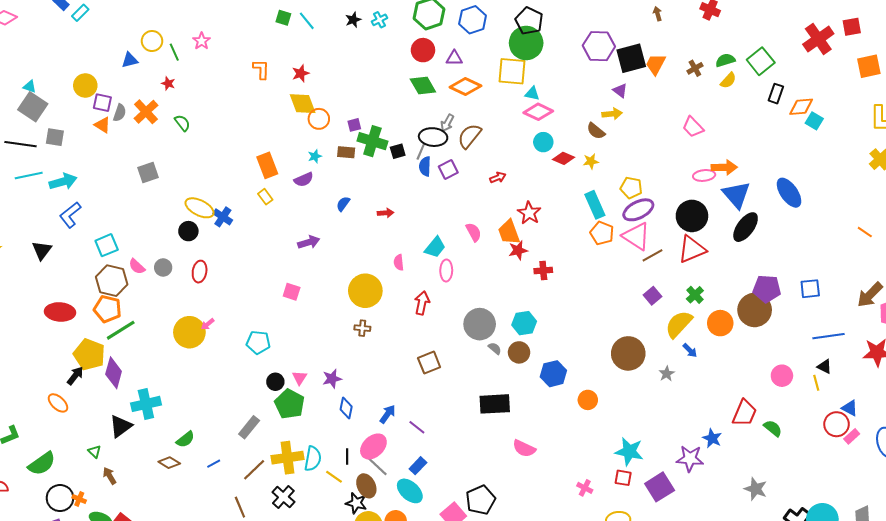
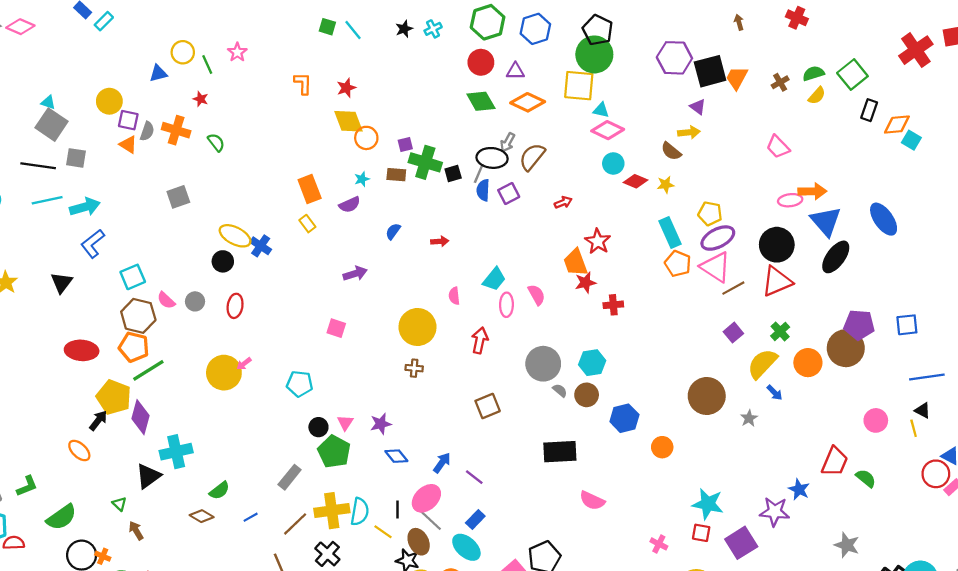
orange cross: (146, 112) -> (176, 130), turned -30
pink semicircle: (474, 232) -> (537, 295), moved
blue diamond: (346, 408) -> (396, 456), turned -50

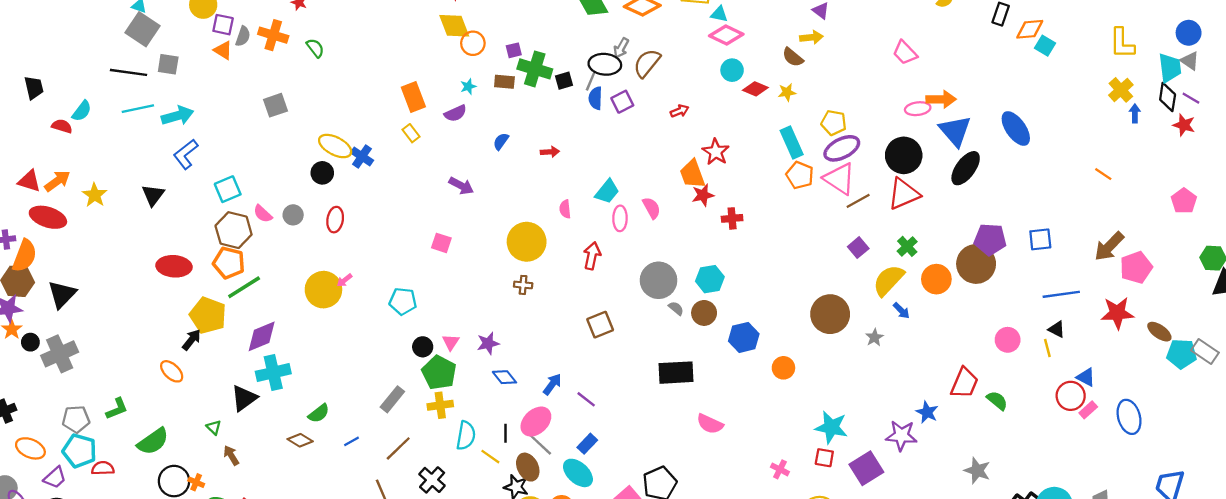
purple arrow: (355, 274) -> (461, 186), turned 45
purple diamond: (140, 417) -> (262, 336), moved, turned 52
yellow cross: (332, 511) -> (440, 405), moved, size x0.7

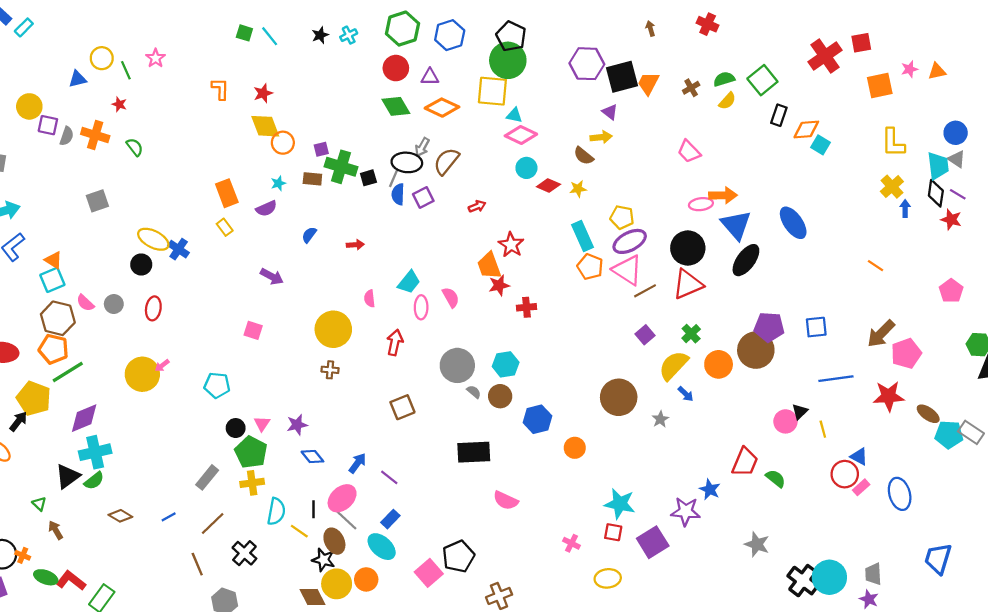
orange triangle: (223, 50) -> (53, 260), moved
black triangle: (1057, 329) -> (800, 412), moved, turned 49
green semicircle: (319, 413) -> (94, 481), moved

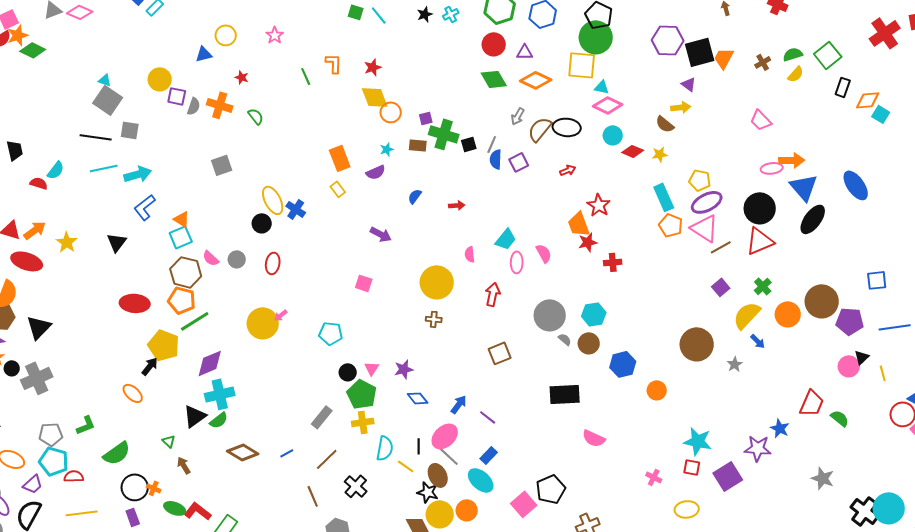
green line: (126, 70) -> (306, 76), moved
black ellipse: (407, 162) -> (567, 127), moved
yellow ellipse: (153, 239) -> (273, 200), turned 36
purple pentagon: (769, 327) -> (850, 321), moved
brown diamond: (120, 516) -> (243, 452), size x1.4

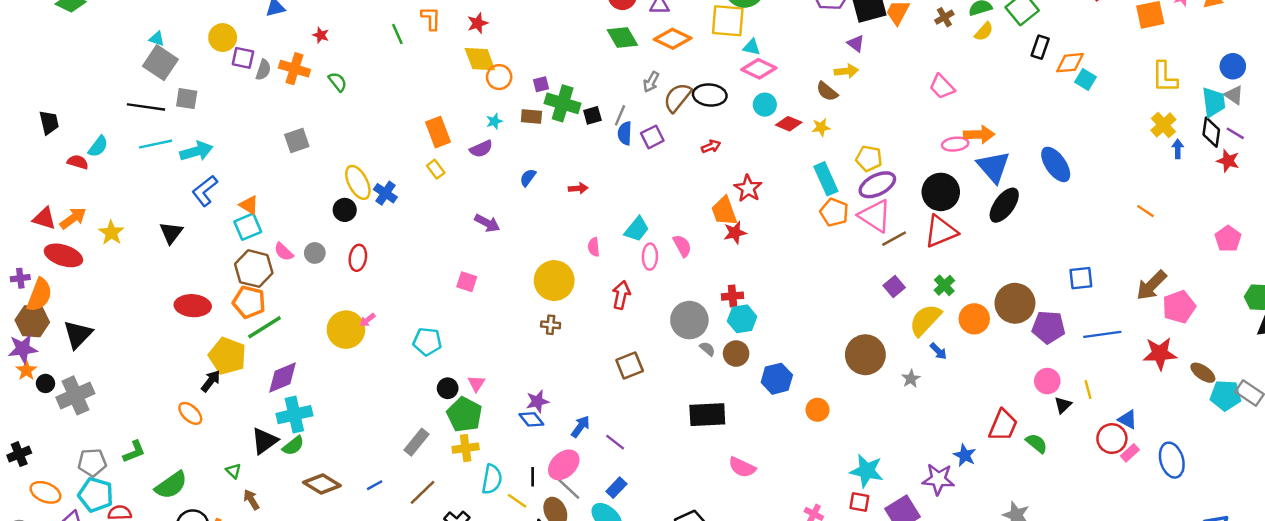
red cross: (613, 262) -> (733, 296), moved
black triangle: (862, 357) -> (1063, 405), moved
purple star: (404, 369) -> (537, 401), moved

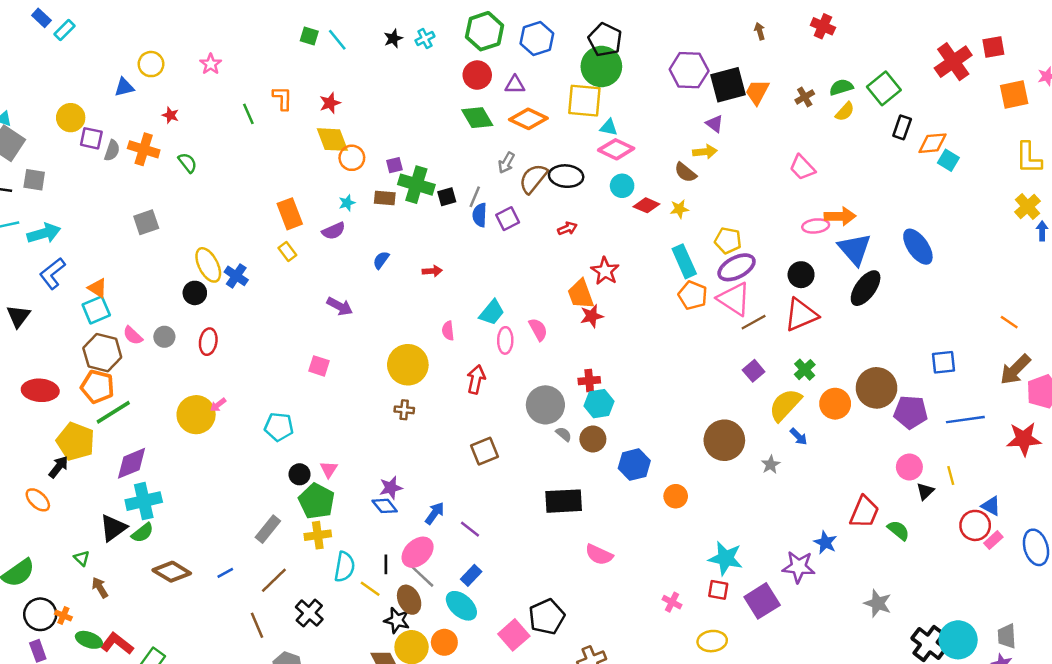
black circle: (941, 192) -> (801, 275), size x0.7
orange line: (1145, 211) -> (1009, 322), moved

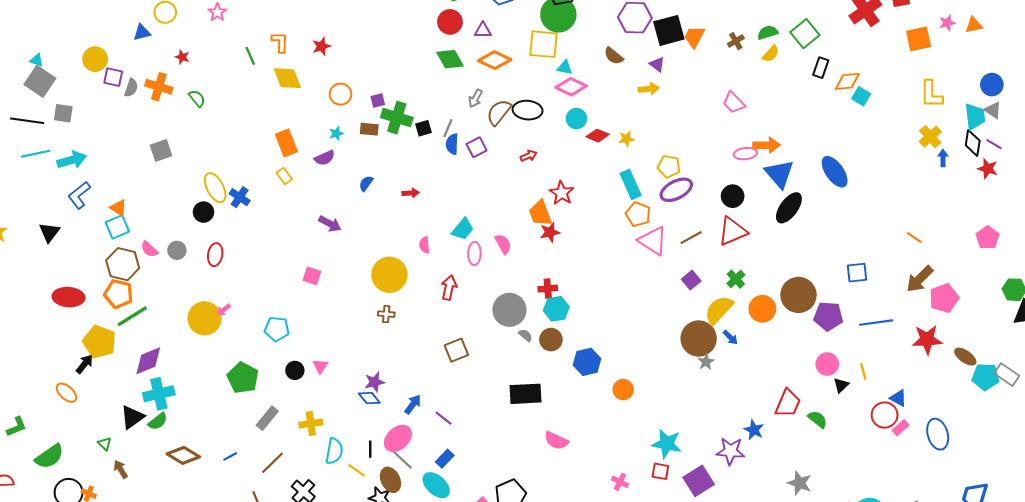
yellow diamond: (332, 140) -> (287, 78), moved
brown semicircle: (685, 172) -> (614, 56), moved
pink triangle: (734, 299) -> (653, 241), moved
brown circle: (724, 440) -> (699, 339), moved
green pentagon: (317, 501) -> (243, 378), moved

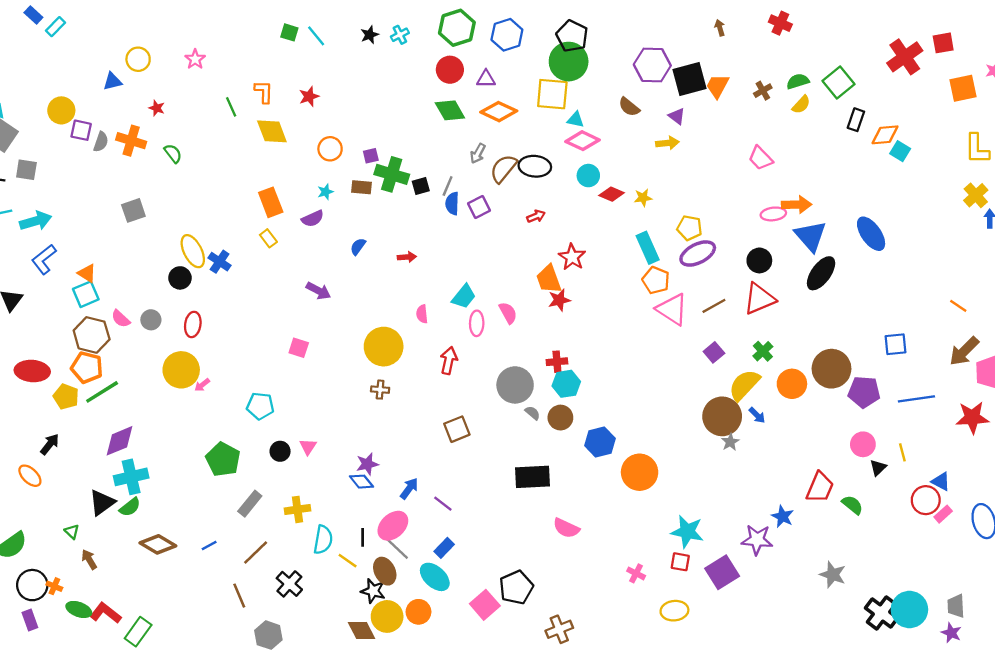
yellow circle: (205, 318) -> (181, 370), moved
yellow pentagon: (99, 342) -> (66, 397), moved, size x0.7
orange circle: (623, 390) -> (640, 472), size x1.6

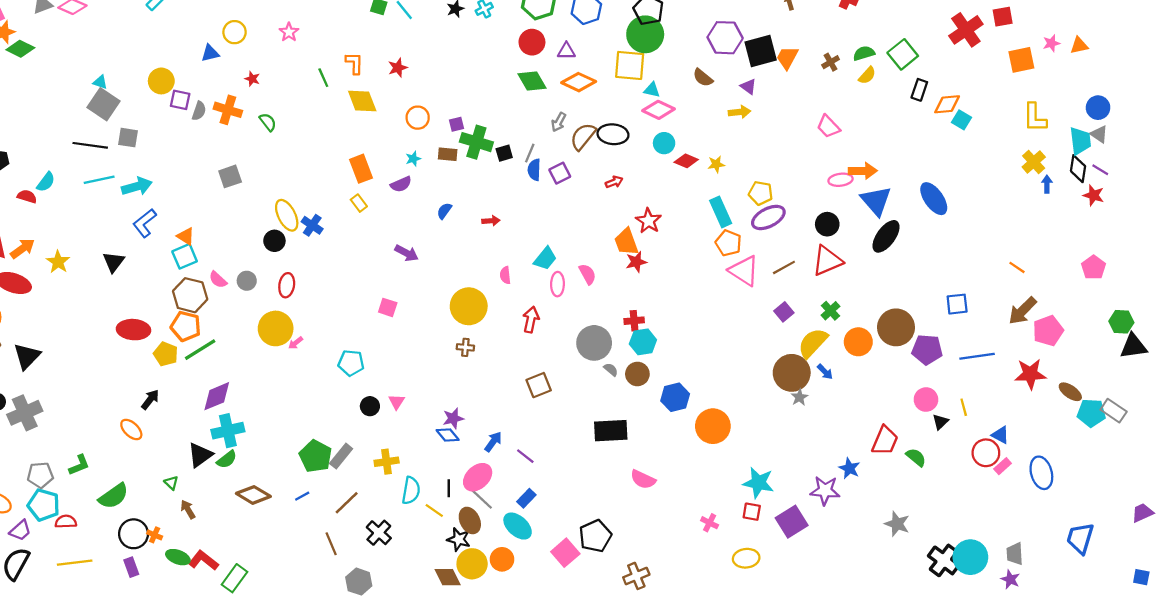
green pentagon: (223, 459) -> (316, 456), moved

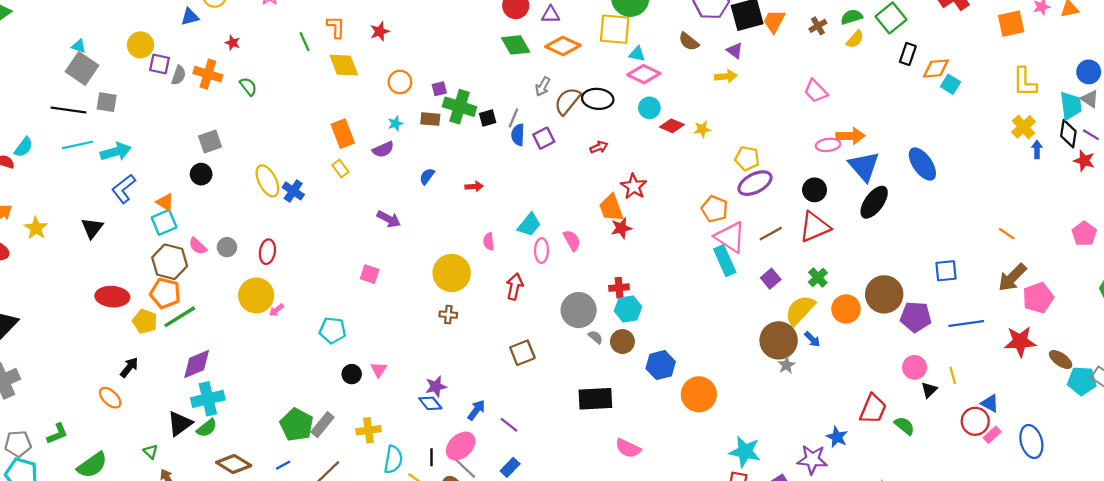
cyan rectangle: (721, 212) -> (725, 261), moved
black circle: (274, 241) -> (201, 174), moved

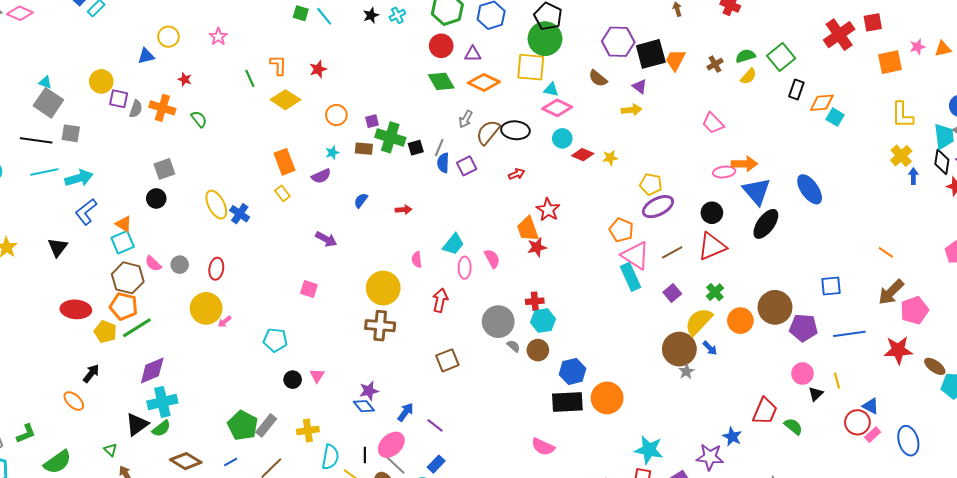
yellow diamond: (344, 65) -> (285, 100), turned -36
brown cross: (448, 315) -> (380, 326), size x1.8
black rectangle: (595, 399) -> (567, 402), moved

